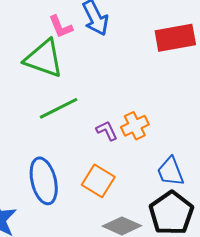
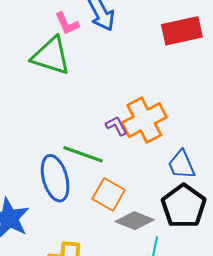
green line: (59, 108) -> (83, 154), moved, turned 48
orange cross: (135, 126) -> (144, 120), size x1.6
orange square: (98, 181) -> (109, 194), moved

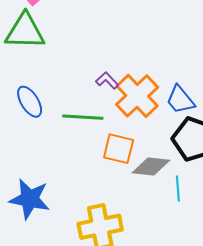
orange cross: (144, 120) -> (137, 96), moved
blue ellipse: (55, 178) -> (30, 102), moved, size x0.7

